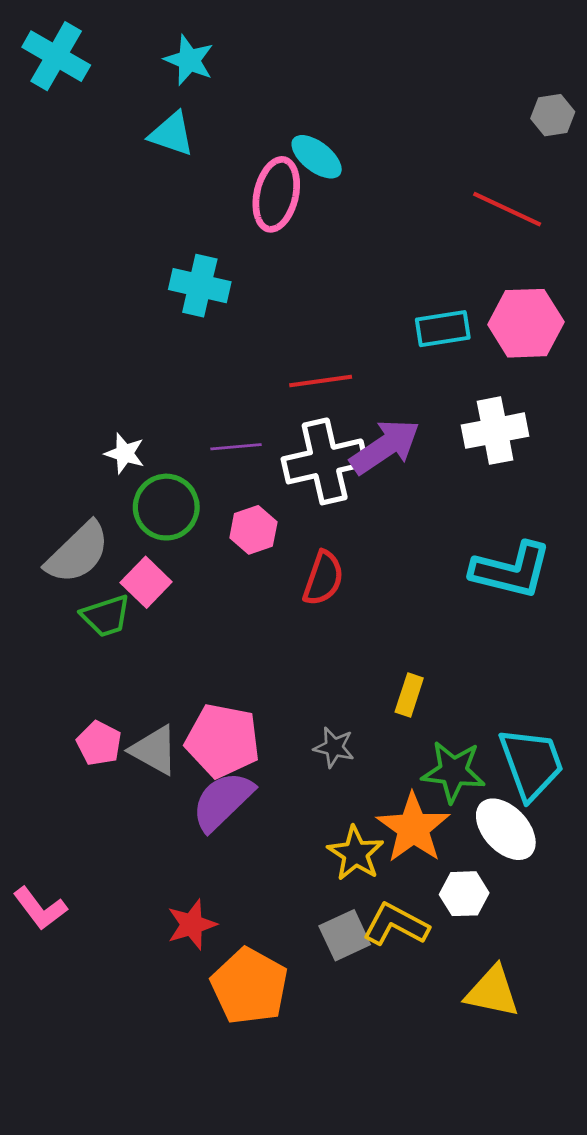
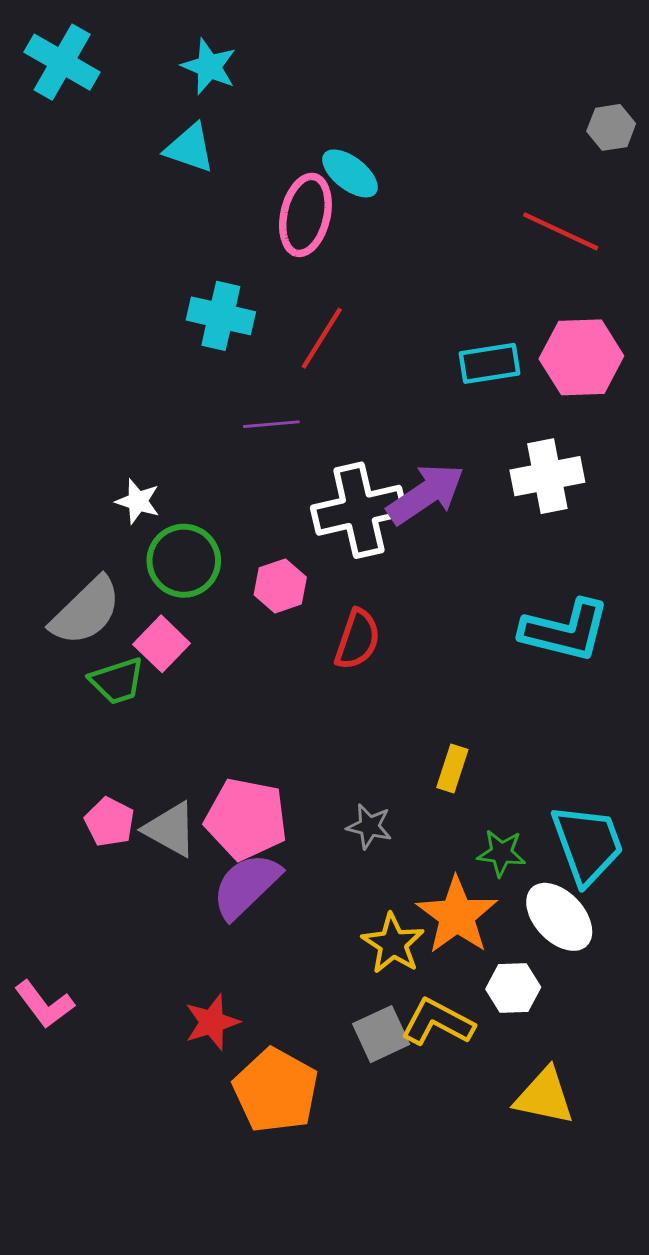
red line: (321, 381) -> (322, 338), moved, turned -50
purple line: (236, 447) -> (271, 424), moved
green star: (453, 772) -> (501, 853), size x0.7

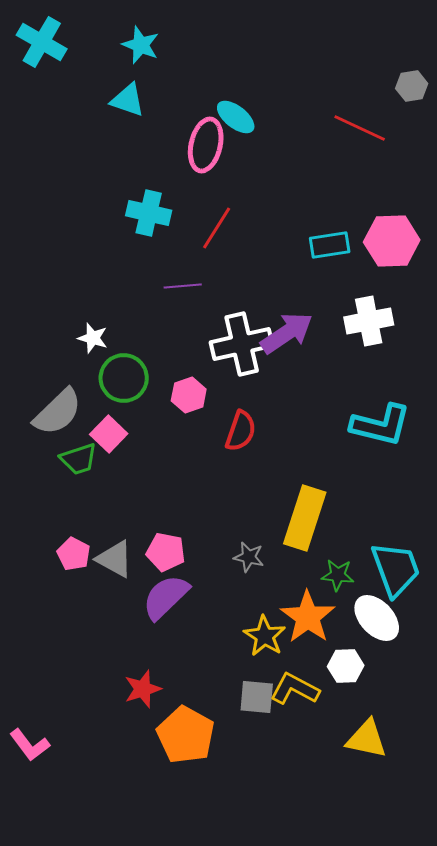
red line: (561, 231) -> (360, 128), moved
yellow rectangle: (452, 768) -> (305, 518), size x2.0
pink pentagon: (246, 819) -> (166, 552), size x0.7
pink L-shape: (44, 1004) -> (30, 745), moved
gray square: (381, 1034) -> (257, 697), turned 30

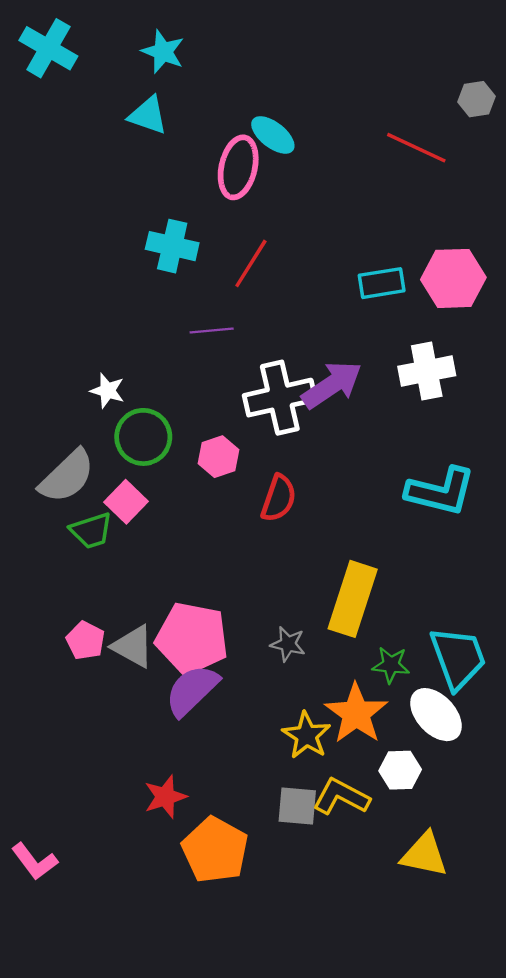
pink pentagon: (166, 552) -> (192, 638), size x1.6

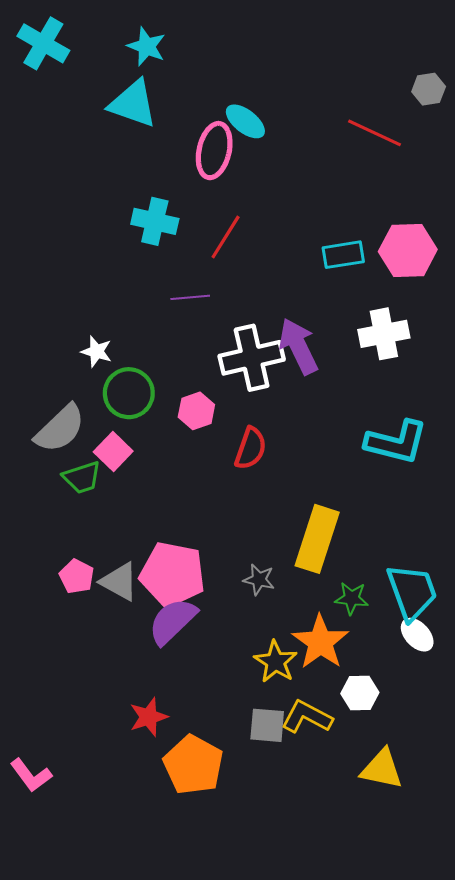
cyan triangle: (148, 115) -> (133, 104), size x1.4
purple arrow: (332, 385) -> (298, 346), turned -82
white ellipse: (436, 715) -> (417, 635), moved, size x0.7

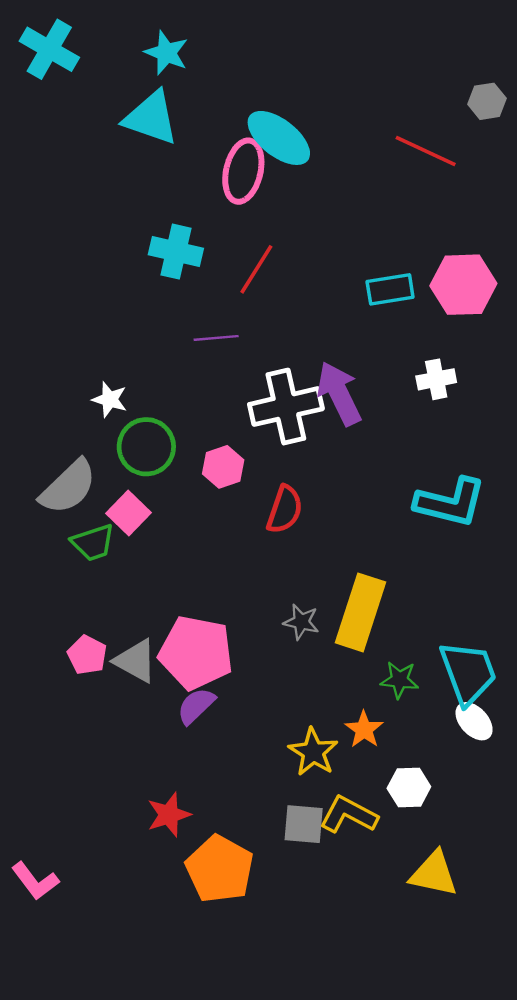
cyan ellipse: (245, 121) -> (279, 138), size x1.4
white cross: (384, 334) -> (436, 379), size x0.7
gray star: (259, 580) -> (301, 622), moved
purple semicircle: (172, 621) -> (196, 706), size x0.7
orange star: (320, 642) -> (364, 730), size x0.6

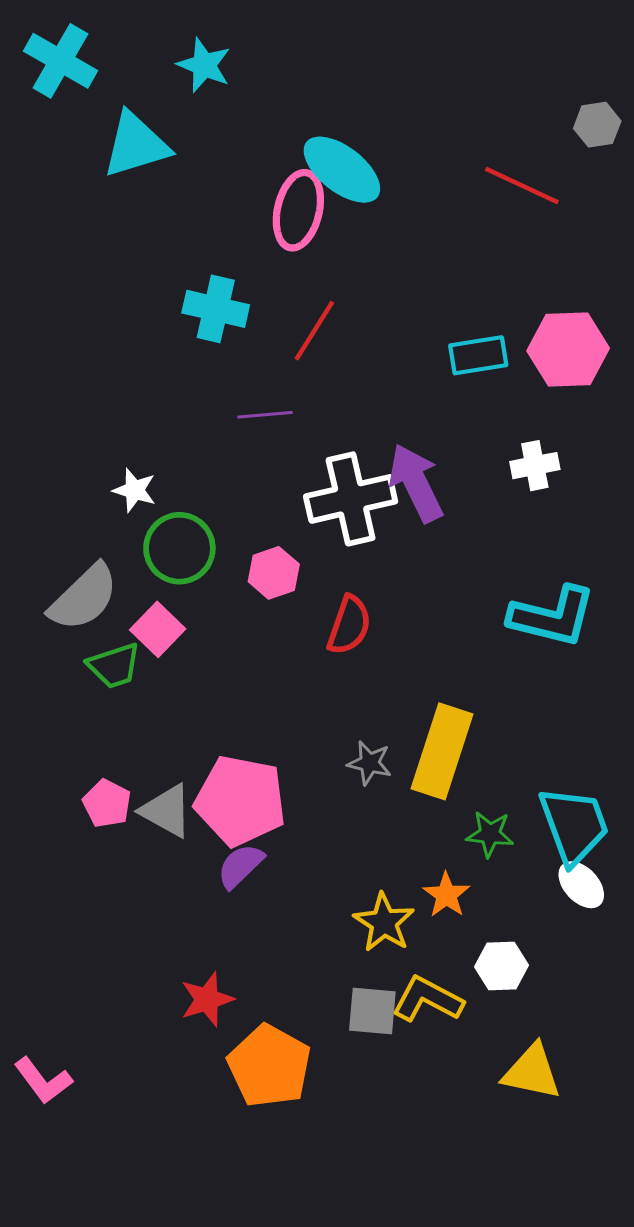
cyan triangle: (151, 118) -> (136, 145), moved, turned -36

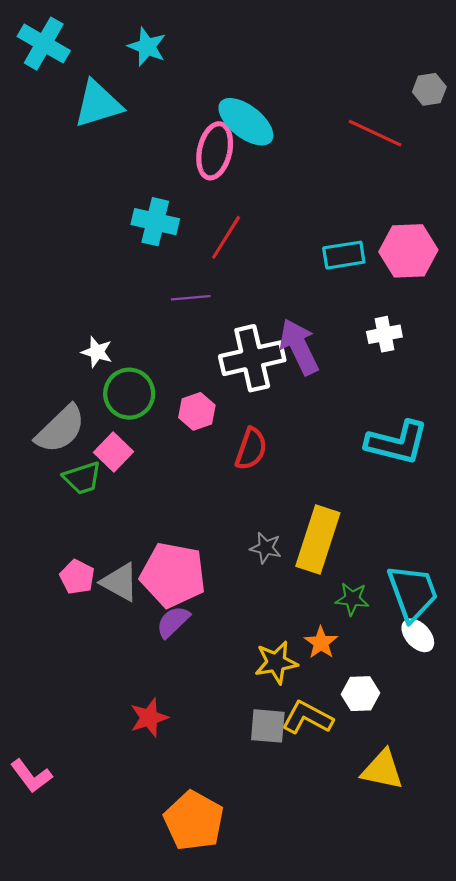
yellow star: (384, 922) -> (276, 662), turned 30
orange pentagon: (269, 1066) -> (194, 821), moved

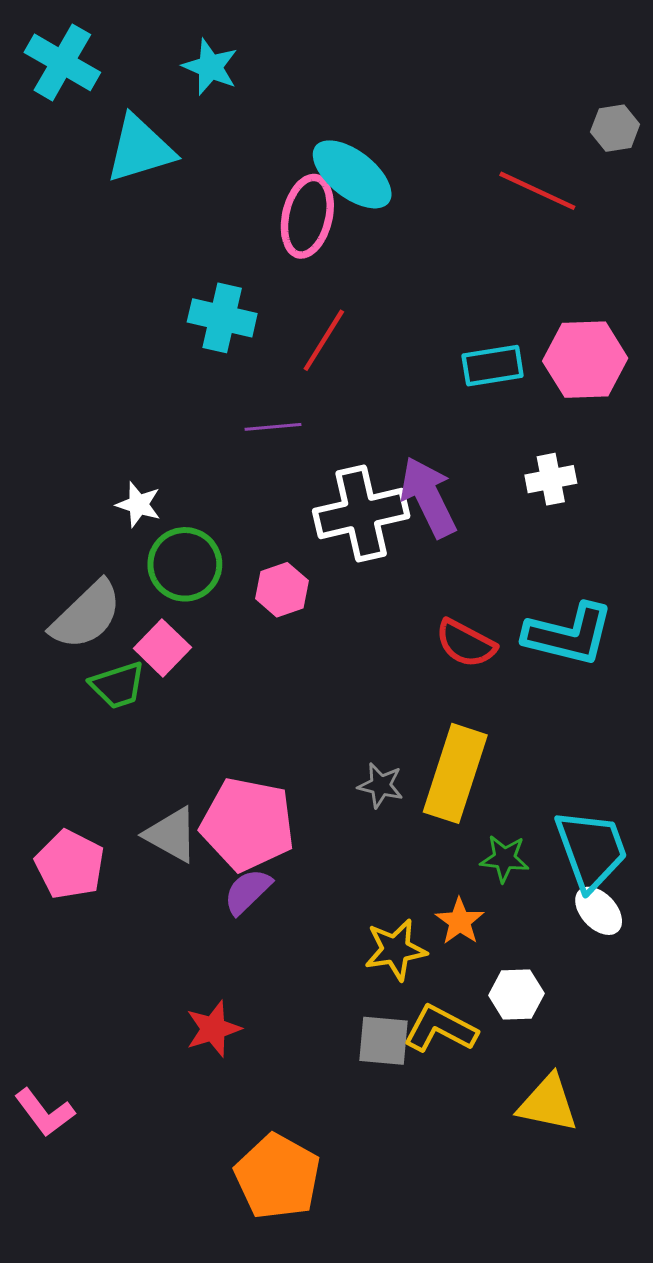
red semicircle: (251, 449) -> (466, 643), moved, turned 99
pink pentagon: (77, 577) -> (70, 865), moved, size x1.4

